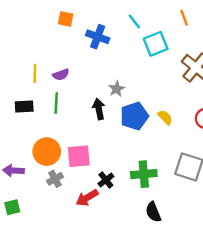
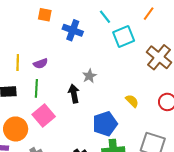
orange line: (184, 18) -> (149, 14), turned 56
blue pentagon: (134, 116) -> (105, 124), moved
orange circle: (47, 152) -> (16, 129), moved
pink square: (79, 156) -> (44, 115), moved, turned -35

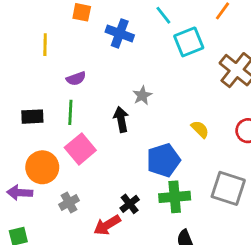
yellow line: (18, 62) -> (45, 45), moved

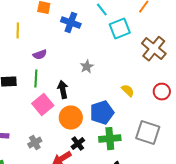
black arrow: (121, 119) -> (63, 90), moved
orange circle: (42, 167) -> (71, 118), moved

